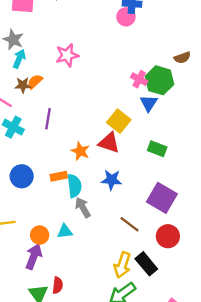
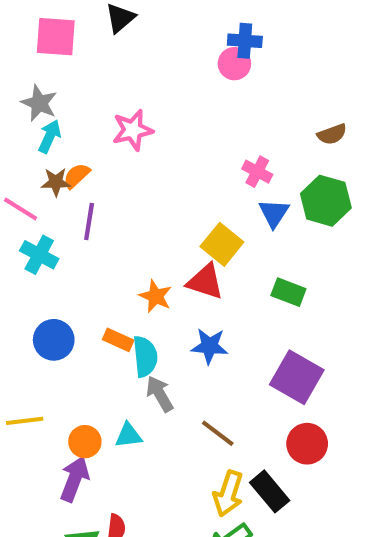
green hexagon: (159, 80) -> (326, 201), moved
purple line: (48, 119) -> (89, 221), moved
orange rectangle: (59, 176) -> (118, 340), turned 35
brown line: (130, 224) -> (218, 433), moved

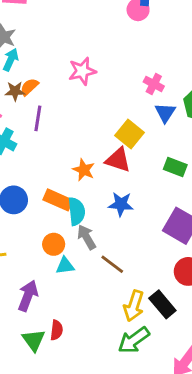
pink star: (133, 130) -> (82, 71), moved
orange rectangle: (118, 340) -> (58, 200), size x1.4
brown line: (218, 433) -> (112, 264), moved
orange circle: (85, 442) -> (54, 244), moved

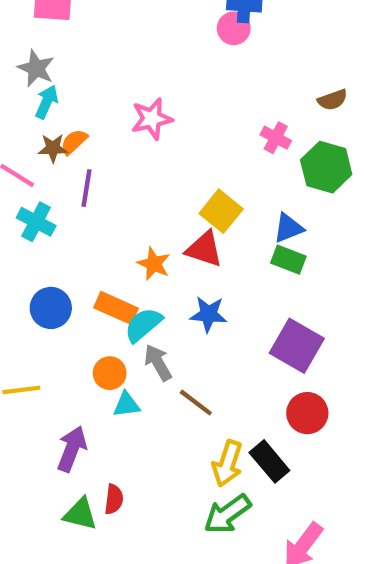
pink cross: (154, 84) -> (276, 138), moved
blue triangle: (165, 113) -> (288, 228), moved, turned 35
cyan semicircle: (77, 211) -> (143, 325), turned -124
green triangle: (34, 340) -> (80, 514), turned -40

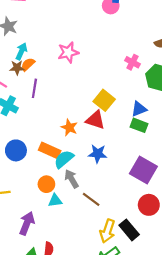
cyan arrow: (47, 102) -> (21, 51), moved

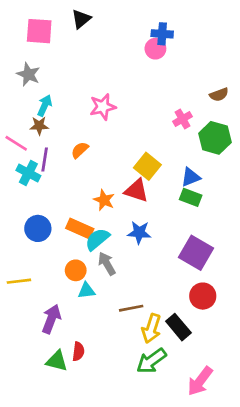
pink cross: (132, 62) -> (182, 119), turned 32
orange semicircle: (28, 64) -> (80, 150), moved
purple line: (34, 88) -> (45, 160), moved
brown line: (91, 199) -> (131, 308), moved, turned -48

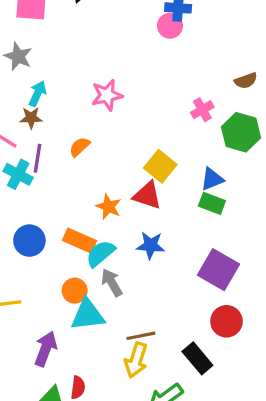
cyan triangle: (87, 291) -> (88, 315), size x1.6
yellow arrow: (151, 328) -> (136, 360), moved

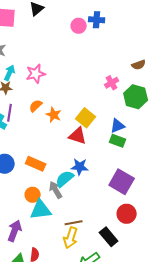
pink circle: (170, 26) -> (79, 26), moved
pink star: (107, 95) -> (36, 74), moved
orange star: (109, 207) -> (54, 115), moved
cyan semicircle: (101, 253) -> (65, 179), moved

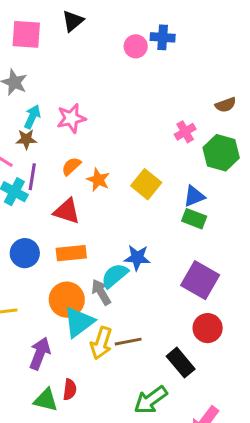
red triangle: (78, 136) -> (67, 211), moved
orange rectangle: (36, 164) -> (71, 253), turned -30
orange circle: (33, 195) -> (67, 300), size x1.5
cyan triangle: (41, 210) -> (79, 322), turned -30
yellow arrow: (71, 238) -> (101, 343), moved

